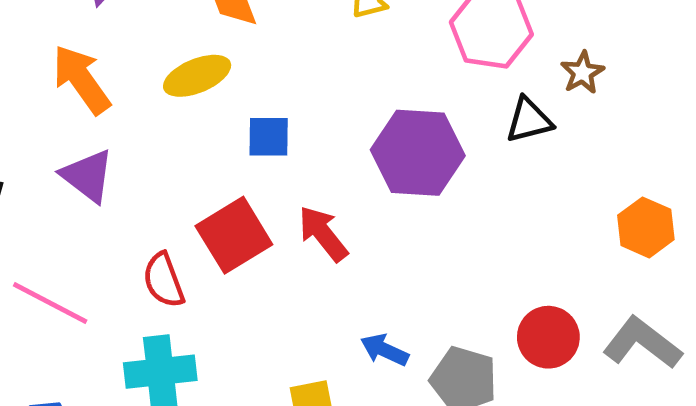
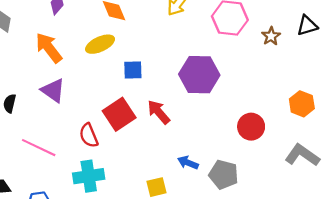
black triangle: (529, 120) -> (307, 26), moved
red circle: (548, 337) -> (251, 127), moved

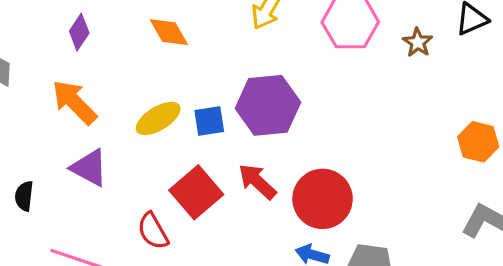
yellow ellipse: (100, 44) -> (158, 118), moved
purple hexagon: (199, 75) -> (268, 105), moved
red circle: (251, 127) -> (323, 199), moved, size x1.4

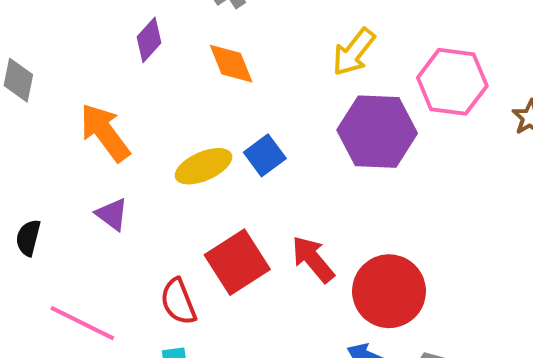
purple diamond: (79, 32) -> (149, 40), moved
purple hexagon: (268, 105) -> (377, 132), moved
blue square: (209, 121) -> (265, 155), moved, turned -36
purple triangle: (89, 168) -> (112, 214), size x0.7

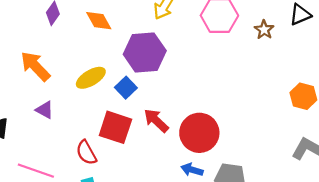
purple hexagon: (377, 132) -> (145, 53), moved
blue square: (265, 155) -> (126, 88), moved
red square: (237, 262) -> (115, 127), turned -32

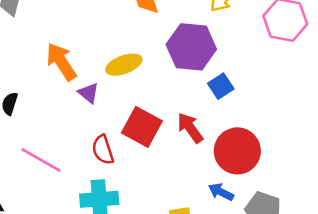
orange arrow: (35, 66) -> (61, 62), moved
blue square: (126, 88) -> (221, 86), moved
purple triangle: (45, 110) -> (89, 93), moved

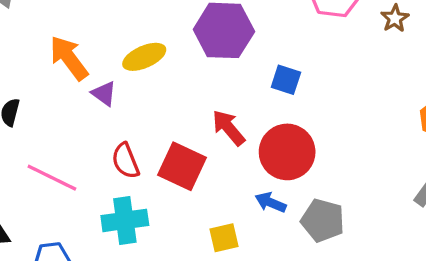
blue square: (221, 86) -> (286, 80), moved, turned -35
red square: (142, 127) -> (182, 166), moved

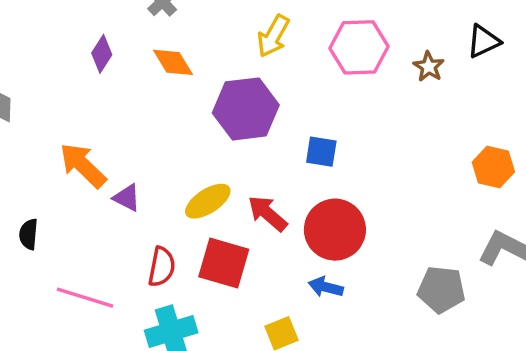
yellow ellipse: (144, 57) -> (208, 201), moved
red semicircle: (125, 161) -> (162, 267), turned -138
gray pentagon: (323, 220) -> (441, 290), moved

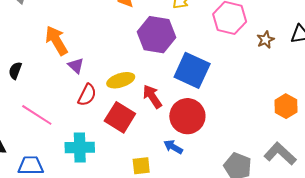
blue square: (321, 152) -> (192, 70), size x1.8
red semicircle: (162, 267) -> (87, 95), moved

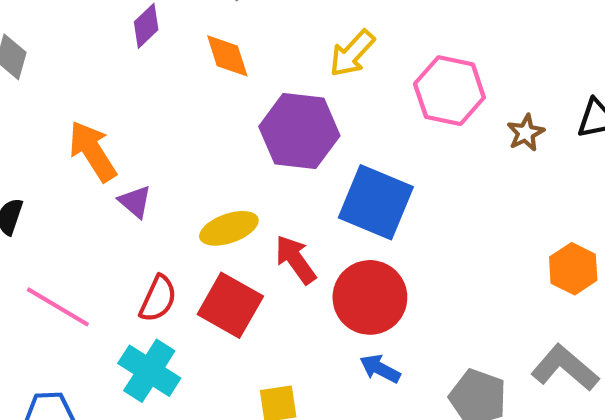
red semicircle: (87, 95) -> (158, 299), moved
cyan cross: (80, 147) -> (149, 371), turned 36
blue arrow: (173, 147) -> (380, 369), moved

